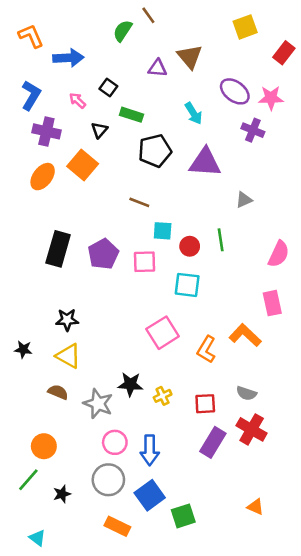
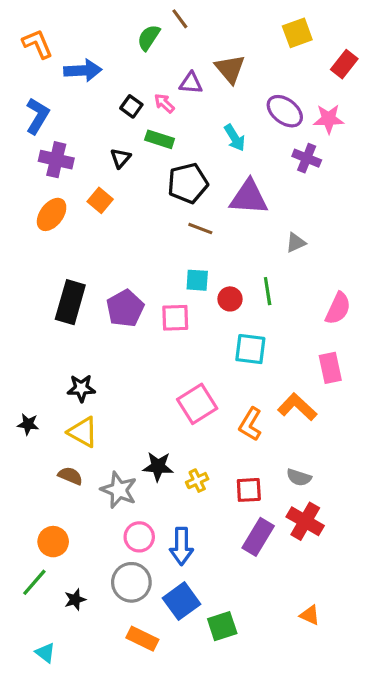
pink arrow: (77, 100) -> (164, 103), moved
orange square: (83, 165) -> (100, 200), size x0.7
brown line: (139, 202) -> (200, 229), moved
cyan square: (187, 285) -> (250, 349), moved

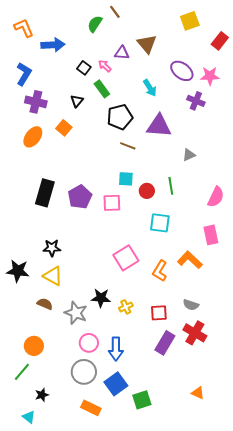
green rectangle: (160, 139) -> (102, 89), turned 36
black star: (28, 424) -> (18, 271), size x1.6
black star: (75, 600) -> (42, 395), moved

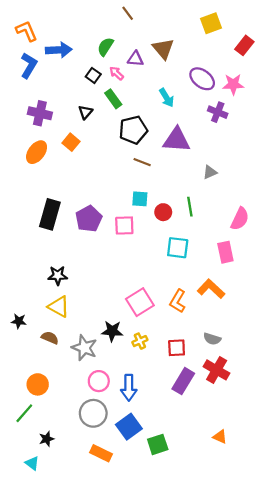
green semicircle: (95, 24) -> (105, 47), moved
blue L-shape: (24, 74) -> (29, 65), moved
pink rectangle: (211, 235) -> (225, 252), moved
pink square: (126, 258) -> (140, 302), moved
black star: (18, 271) -> (19, 321), moved, size x0.6

